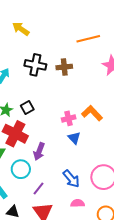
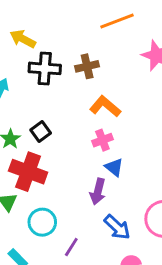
yellow arrow: (21, 29) -> (23, 39), moved
orange L-shape: (92, 113) -> (105, 106), moved
purple arrow: (39, 151) -> (98, 192), moved

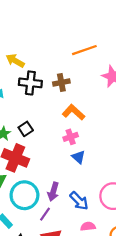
purple arrow: (98, 192) -> (53, 192), moved
cyan circle: (42, 222) -> (24, 195), size x1.4

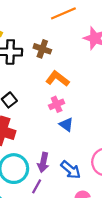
brown cross: (61, 82) -> (42, 49), turned 35

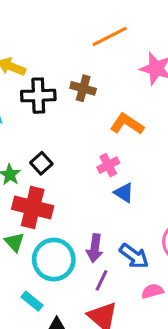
orange L-shape: (57, 79) -> (127, 124), moved
purple line: (37, 186) -> (102, 280), moved

